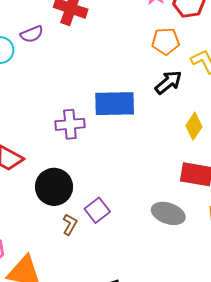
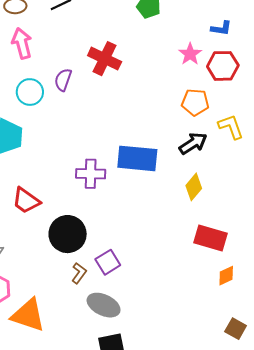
purple semicircle: (32, 34) -> (63, 80), turned 125
yellow diamond: (194, 126) -> (194, 187), moved
gray ellipse: (168, 213) -> (104, 305), moved

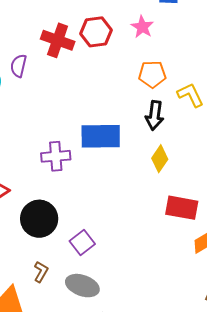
red hexagon: (223, 66) -> (96, 32), moved
black arrow: (193, 143) -> (155, 115), turned 136
brown L-shape: (79, 273) -> (41, 272), moved

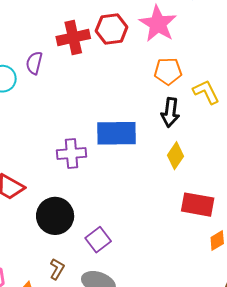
pink star: (142, 27) -> (158, 24), size x1.6
red cross: (58, 40) -> (73, 37), turned -32

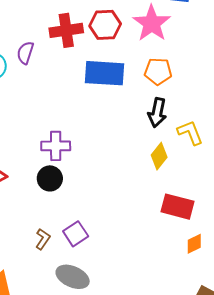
yellow L-shape: (206, 92) -> (190, 133), moved
blue rectangle: (116, 133) -> (105, 73), moved
black circle: (55, 216) -> (50, 178), moved, size x0.7
brown L-shape: (57, 269) -> (43, 239), moved

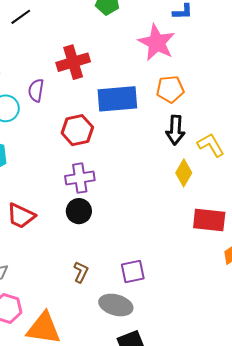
red hexagon: (105, 25) -> (77, 130), moved
purple square: (76, 234) -> (133, 271), moved, turned 30

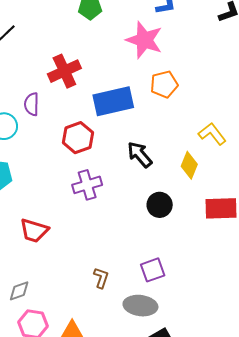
black arrow: (175, 130) -> (140, 154), moved, turned 144
black circle: (79, 211) -> (160, 205), moved

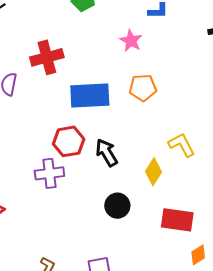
pink star: (144, 40) -> (131, 41), size x0.6
red hexagon: (78, 138) -> (69, 141), moved

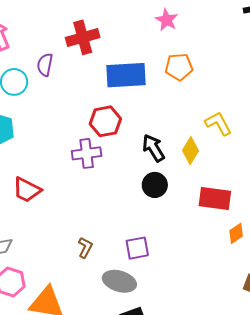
black arrow: (107, 153) -> (154, 148), moved

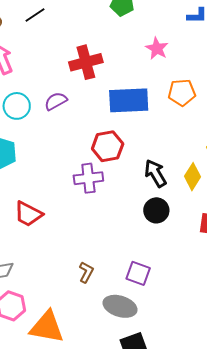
pink star: (167, 20) -> (157, 48), moved
purple semicircle: (45, 65) -> (56, 101), moved, turned 50
purple square: (137, 248) -> (138, 273), turned 30

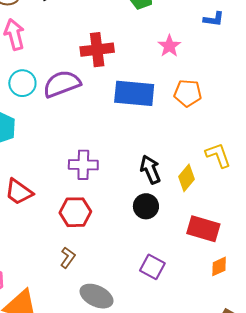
purple semicircle: (56, 101) -> (62, 84), size x1.6
red hexagon: (108, 146) -> (75, 212), moved
purple square: (138, 273) -> (152, 267), moved

